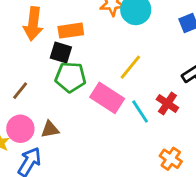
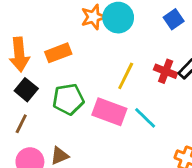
black square: (61, 52) -> (26, 90), moved, turned 35
red cross: (167, 103) -> (166, 71), moved

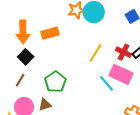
green pentagon: (68, 99) -> (55, 82), moved, turned -30
pink rectangle: (109, 112) -> (121, 74), moved

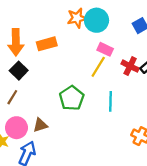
pink rectangle: (121, 74) -> (105, 49), moved, size x0.6
green pentagon: (55, 82) -> (72, 98), moved
cyan line: (107, 83) -> (111, 101), turned 42

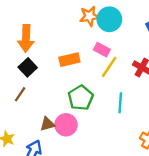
orange rectangle: (47, 44) -> (69, 60), moved
pink rectangle: (105, 49) -> (102, 50), moved
pink circle: (16, 128) -> (66, 125), moved

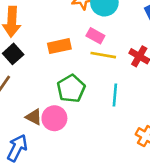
yellow line: (109, 67) -> (103, 55), turned 65
brown triangle: (47, 124) -> (34, 117), turned 42

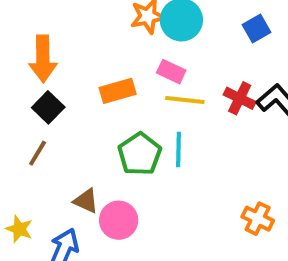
cyan line: (115, 95) -> (178, 149), moved
pink circle: (54, 118) -> (119, 220), moved

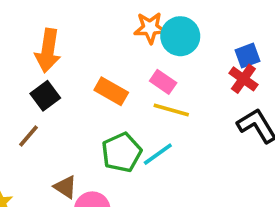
orange rectangle: (118, 91) -> (111, 91), turned 36
red cross: (240, 98) -> (243, 79), moved
cyan line: (178, 149) -> (158, 154), turned 44

